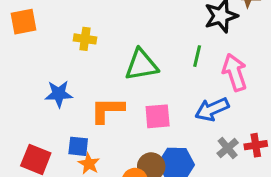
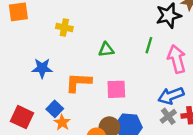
green triangle: (141, 65) -> (106, 50), size x0.6
blue arrow: (212, 109) -> (171, 96), moved
blue square: (78, 146) -> (55, 109), turned 35

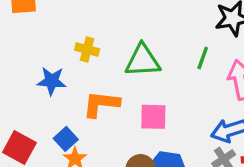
yellow cross: (64, 28) -> (87, 50), moved
green triangle: (106, 50) -> (143, 61), size x1.6

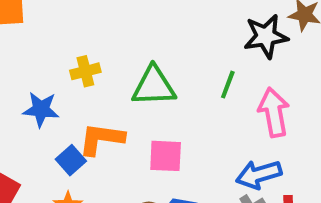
yellow cross: (87, 50) -> (85, 71), turned -30
blue square: (66, 139) -> (71, 160), moved

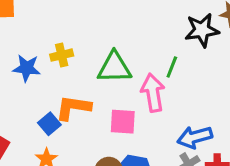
blue star: (41, 109) -> (27, 68), moved
pink arrow: (274, 112) -> (153, 93), moved

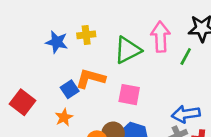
green triangle: (114, 67) -> (128, 50), turned -32
green line: (172, 67) -> (186, 57), moved
pink arrow: (153, 93) -> (160, 37), moved

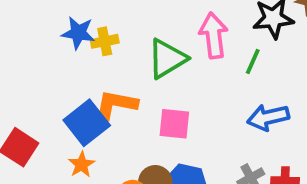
blue star: (57, 42) -> (78, 33), moved
blue square: (70, 89) -> (87, 123), size x1.6
blue arrow: (186, 114) -> (268, 117), moved

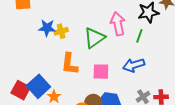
orange L-shape: (116, 105) -> (70, 64), turned -90
blue arrow: (268, 117) -> (134, 65), moved
blue square: (87, 123) -> (38, 86), moved

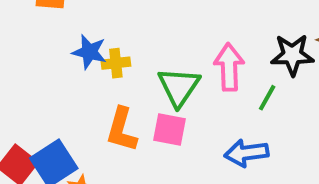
green triangle: (94, 38) -> (179, 87), turned -30
pink square: (101, 72) -> (170, 130), moved

